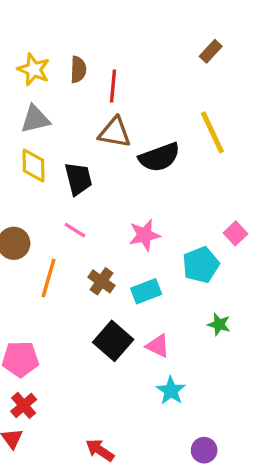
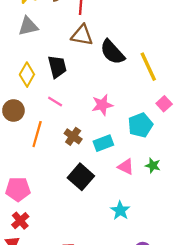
yellow line: (212, 132) -> (148, 67), moved
black semicircle: (159, 157) -> (112, 52), turned 68
yellow diamond: (34, 166) -> (27, 75), moved, turned 30
pink triangle: (158, 346) -> (126, 167), moved

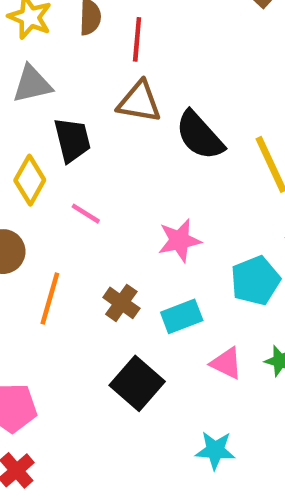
black trapezoid: (57, 67) -> (72, 140), moved
pink line: (55, 102) -> (86, 214), moved
cyan star: (120, 210) -> (215, 450), turned -30

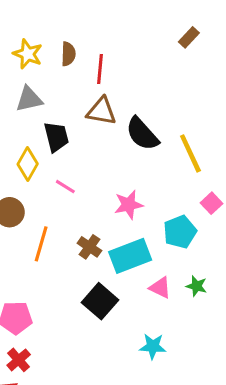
cyan rectangle: (182, 316) -> (130, 256), size x1.5

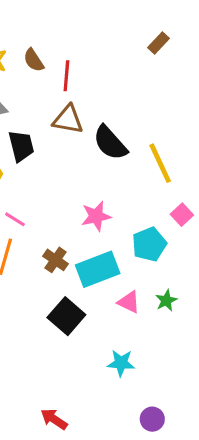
brown semicircle: (68, 54) -> (34, 60), turned 145
pink line: (65, 187) -> (15, 219), moved
green star: (196, 286) -> (166, 300), turned 30

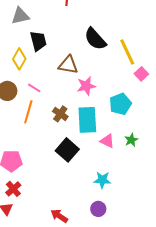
brown triangle: (68, 119) -> (68, 65), moved
pink square: (182, 215) -> (141, 74), moved
cyan rectangle: (98, 269) -> (87, 120), turned -72
purple circle: (152, 419) -> (98, 209), moved

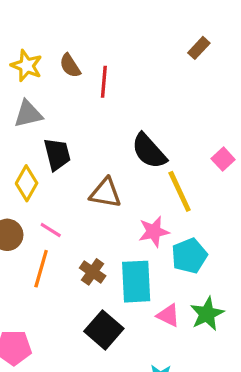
yellow line: (127, 52) -> (180, 191), moved
pink square: (141, 74) -> (223, 159), moved
pink star: (86, 86) -> (154, 232), moved
green star: (131, 140) -> (207, 314), size x1.5

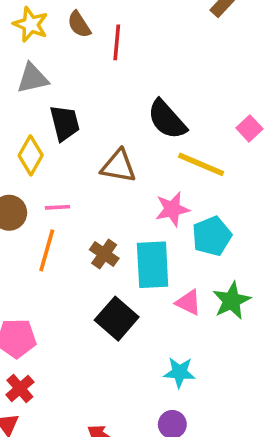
yellow line: (180, 191) -> (201, 164), turned -42
pink line: (51, 230) -> (58, 207), turned -35

